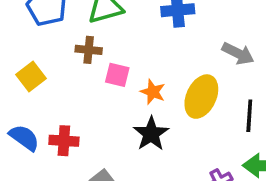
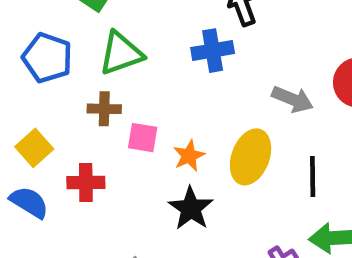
orange star: (153, 92) -> (189, 156), turned 30
blue semicircle: (24, 138) -> (29, 202), moved
red cross: (64, 141) -> (86, 182), moved

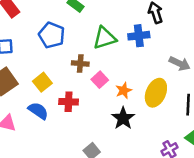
green triangle: (121, 53) -> (105, 38), moved
pink square: (143, 138) -> (100, 80), turned 35

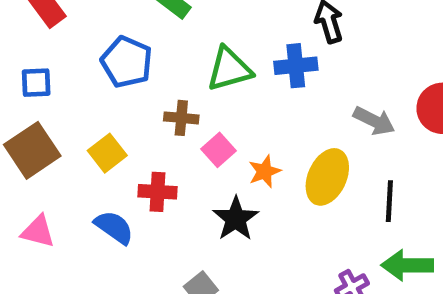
blue semicircle: (38, 111) -> (114, 227), moved
black star: (123, 118) -> (236, 219), moved

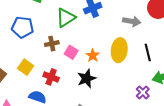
red cross: (158, 192) -> (51, 77), turned 35
black star: (236, 219) -> (87, 78), turned 30

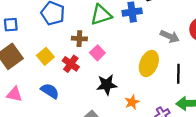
orange star: (93, 56) -> (132, 102), moved
red cross: (51, 77) -> (71, 64), moved

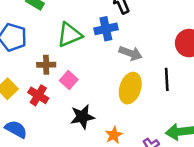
gray arrow: (170, 36) -> (131, 53), moved
black line: (178, 74) -> (167, 79), moved

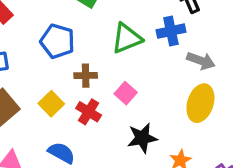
brown cross: (46, 65) -> (86, 76), moved

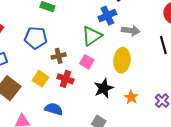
green triangle: (127, 38) -> (92, 36), moved
yellow ellipse: (200, 103) -> (122, 60), moved

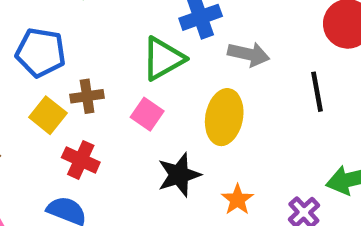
yellow square: (40, 79) -> (48, 115), moved
red cross: (65, 79) -> (81, 160), moved

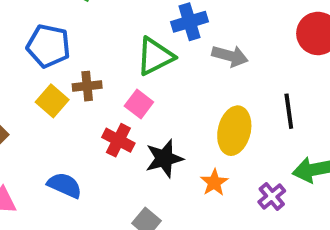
black line: (317, 92) -> (289, 111), moved
yellow ellipse: (224, 117) -> (234, 131), moved
red cross: (81, 160) -> (118, 140), moved

